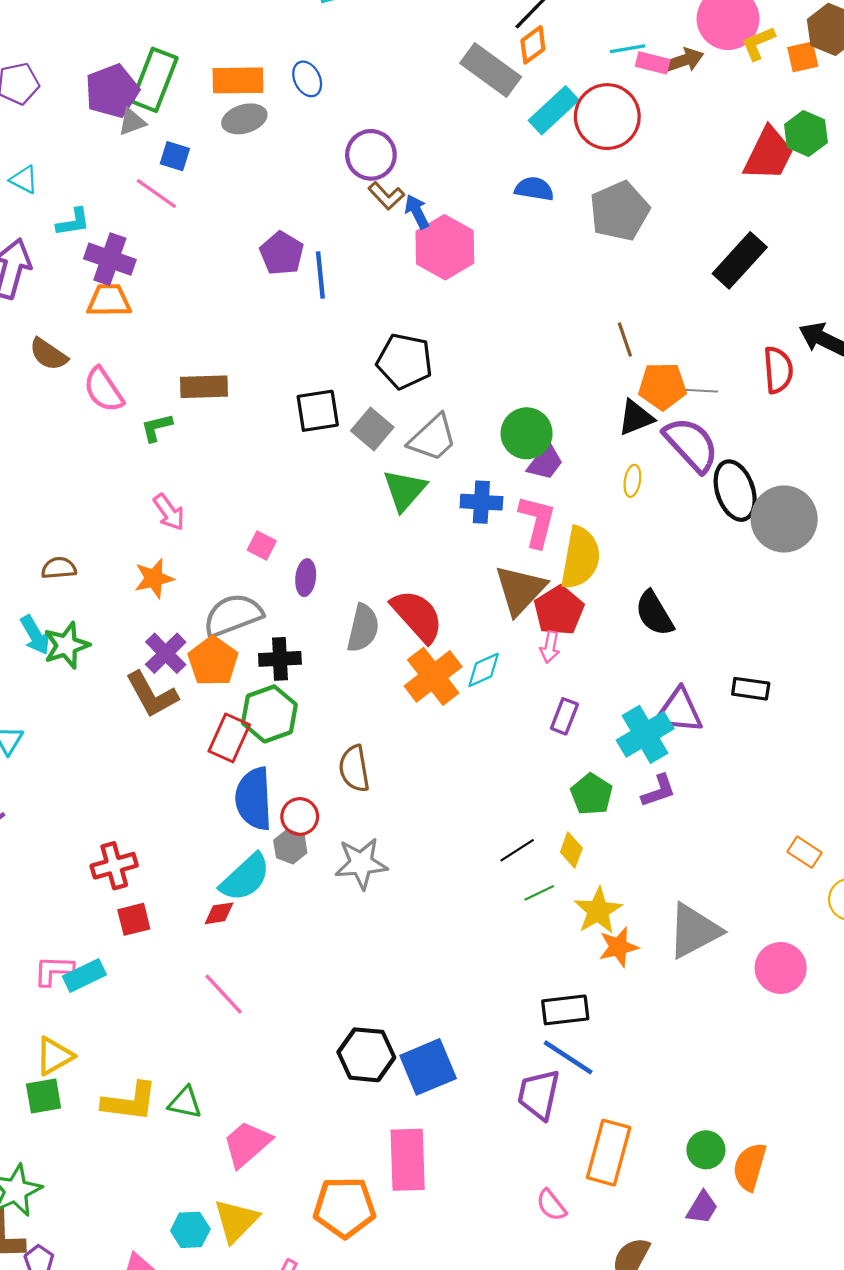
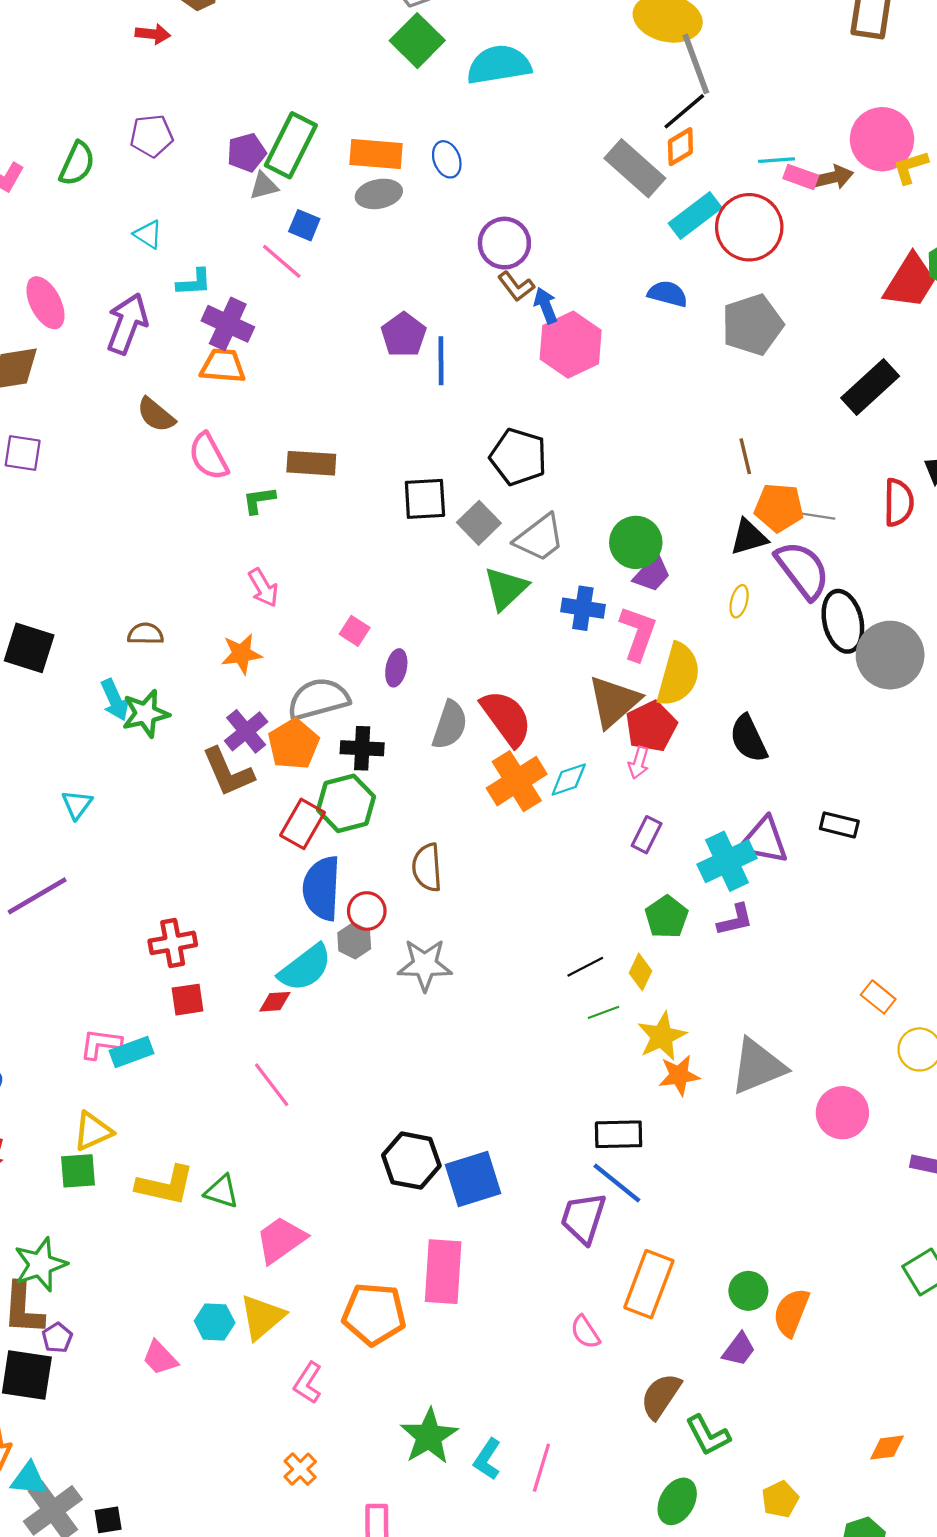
purple pentagon: (112, 91) -> (247, 152), size x0.7

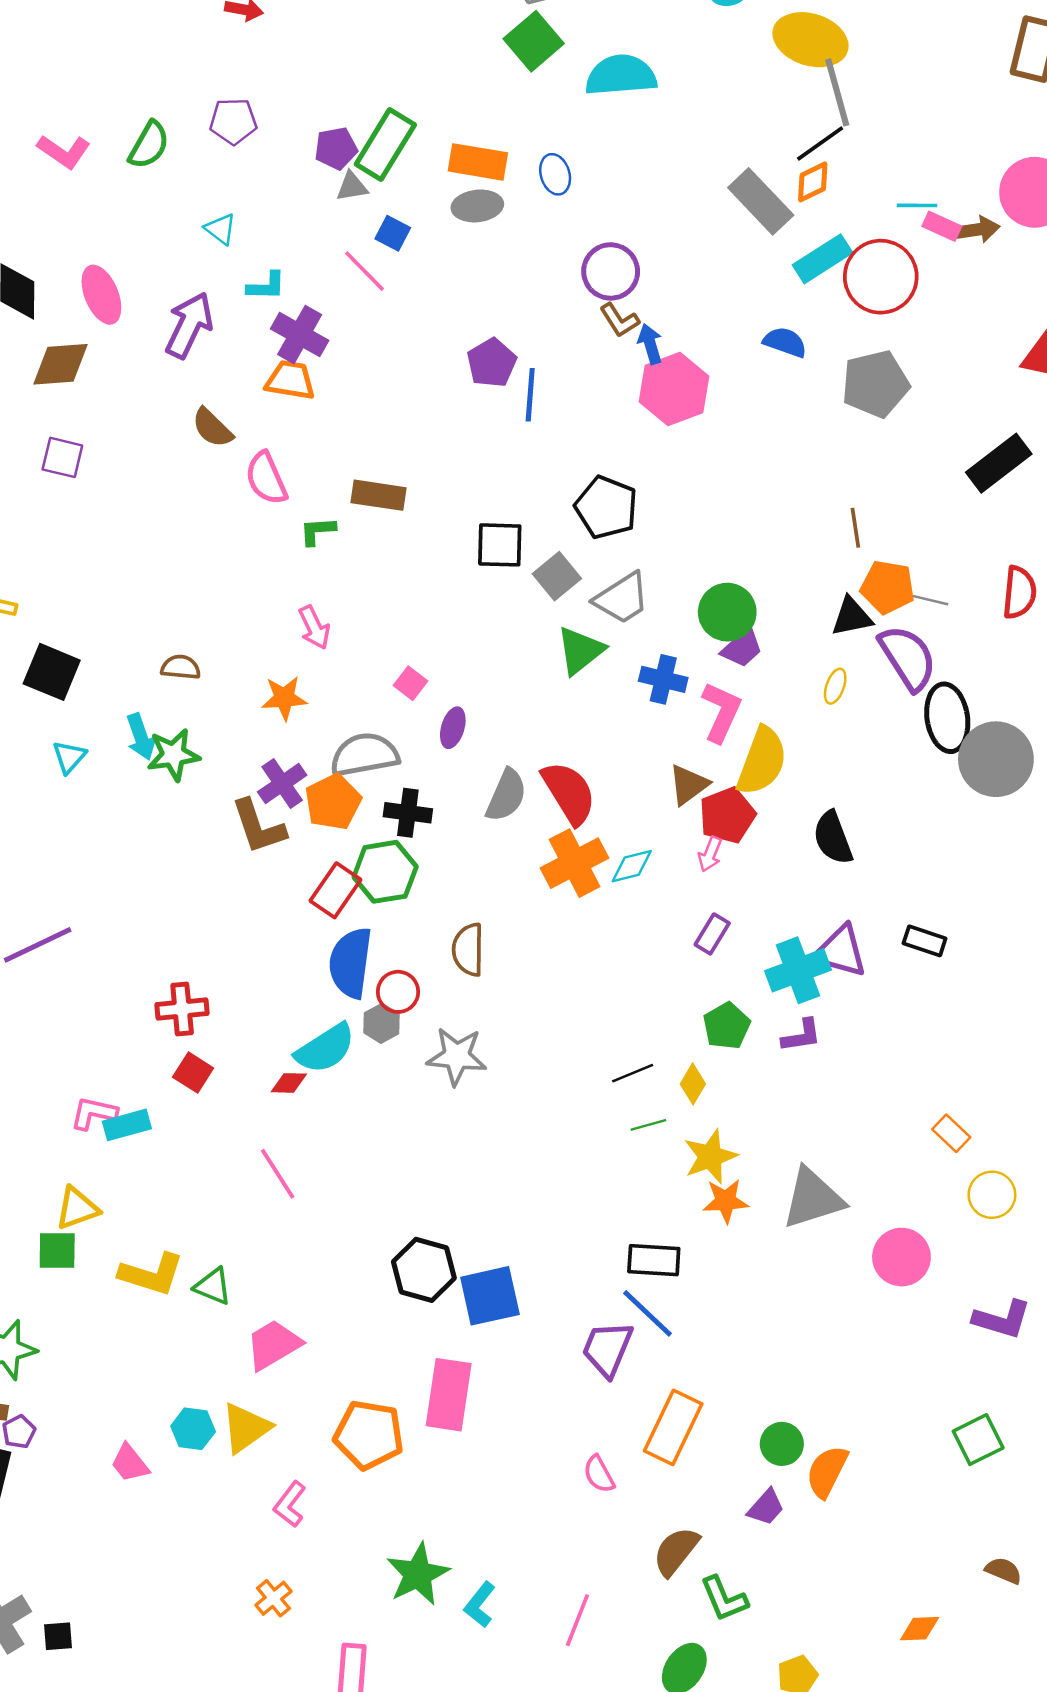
brown triangle: (614, 702) -> (689, 785), size x0.7
cyan triangle: (77, 805) -> (69, 757), moved
red square: (187, 1000) -> (193, 1073), turned 36
pink line: (541, 1468) -> (577, 1620), moved

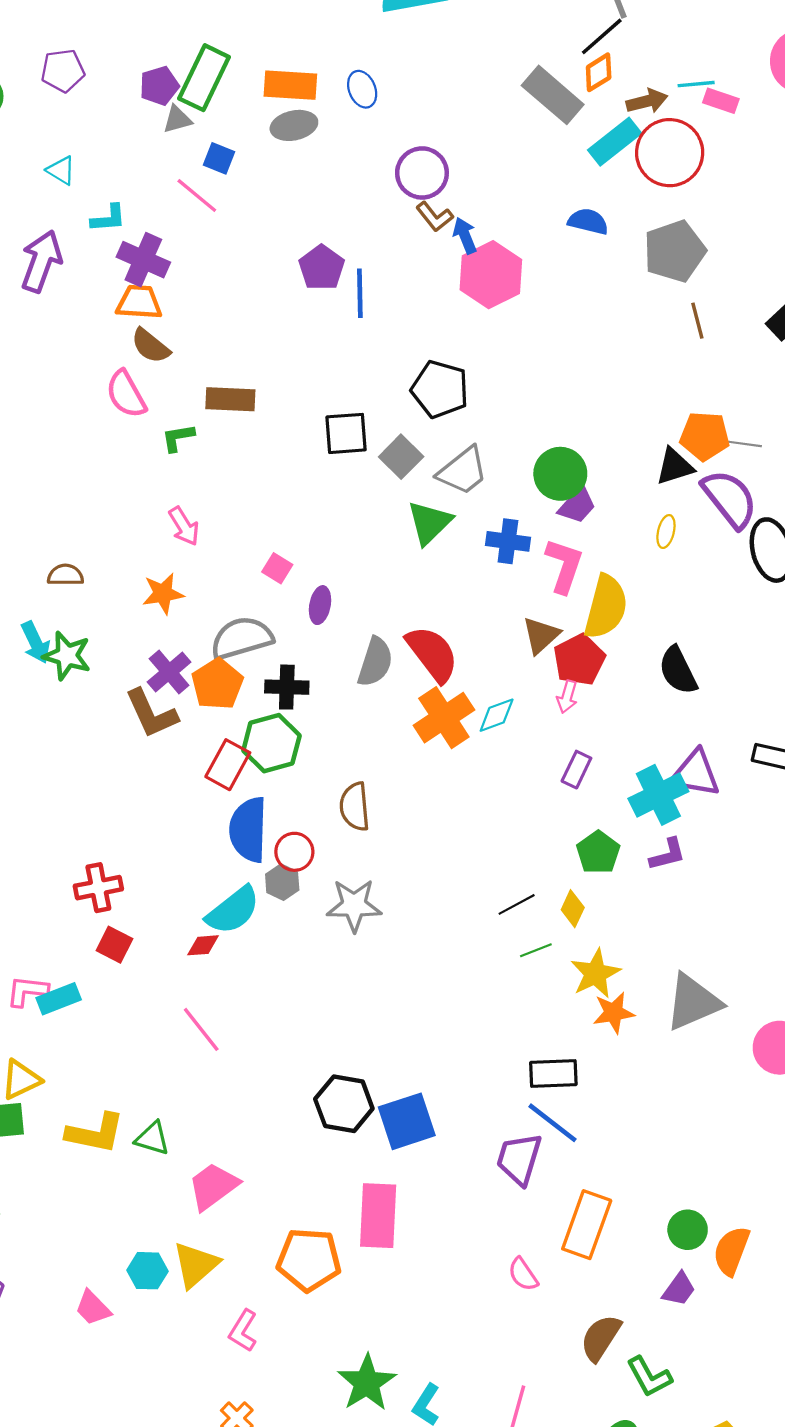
brown arrow: (977, 230) -> (647, 101), moved
brown semicircle: (212, 428) -> (151, 346), moved
brown line: (855, 528) -> (697, 321), moved
green star: (173, 755) -> (67, 656), turned 30

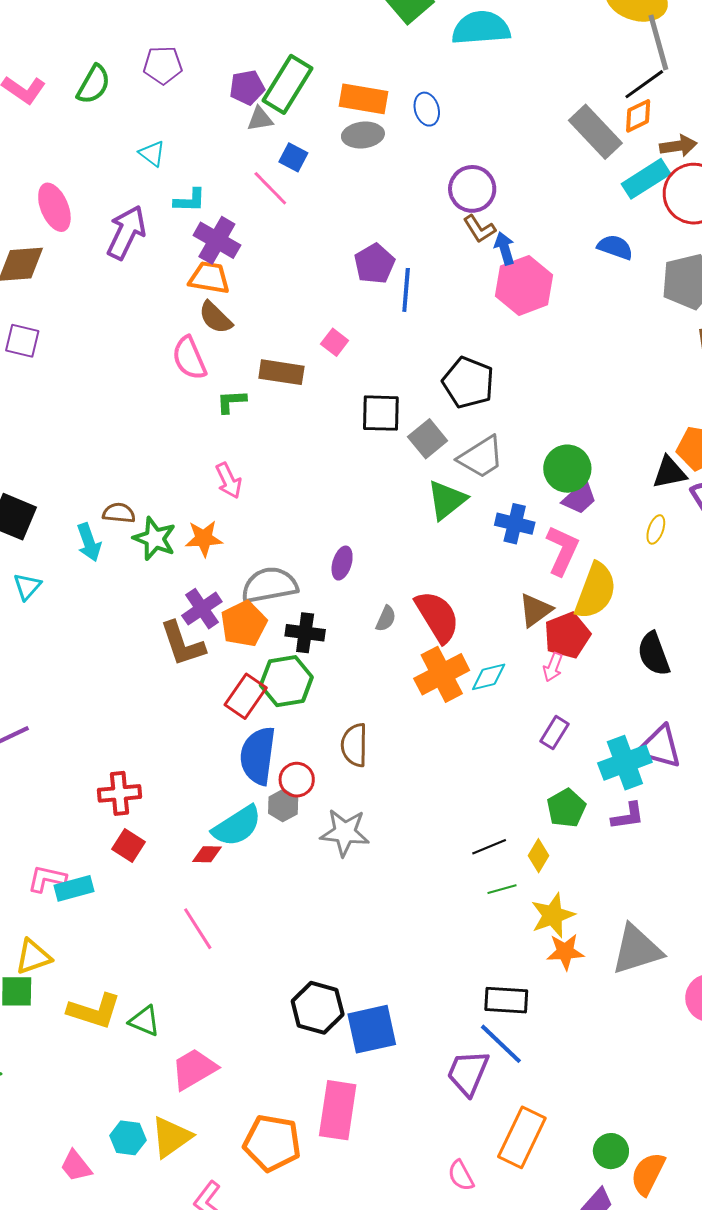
pink square: (277, 568) -> (335, 342), moved
cyan arrow: (35, 642) -> (89, 542), moved
green star: (67, 656) -> (155, 539), moved
gray semicircle: (375, 662) -> (386, 619), size x0.6

